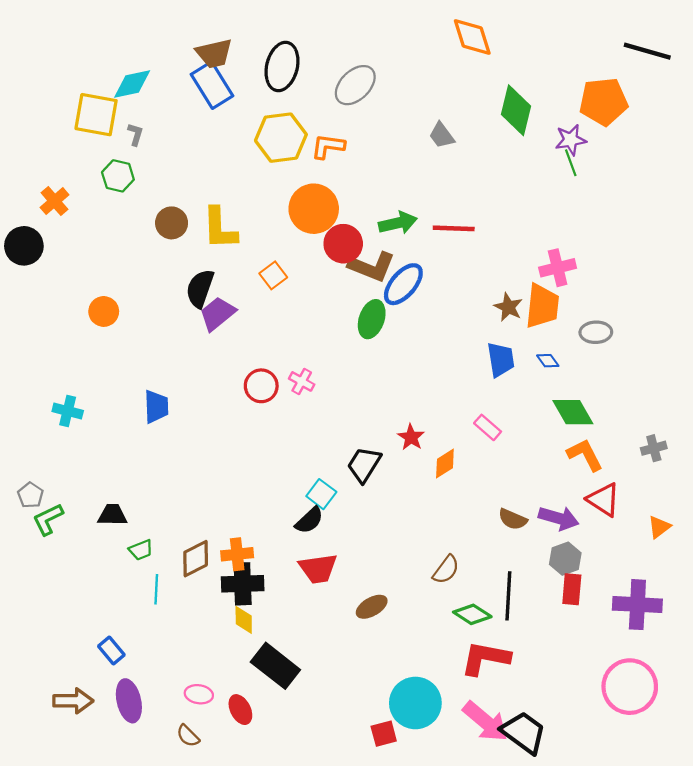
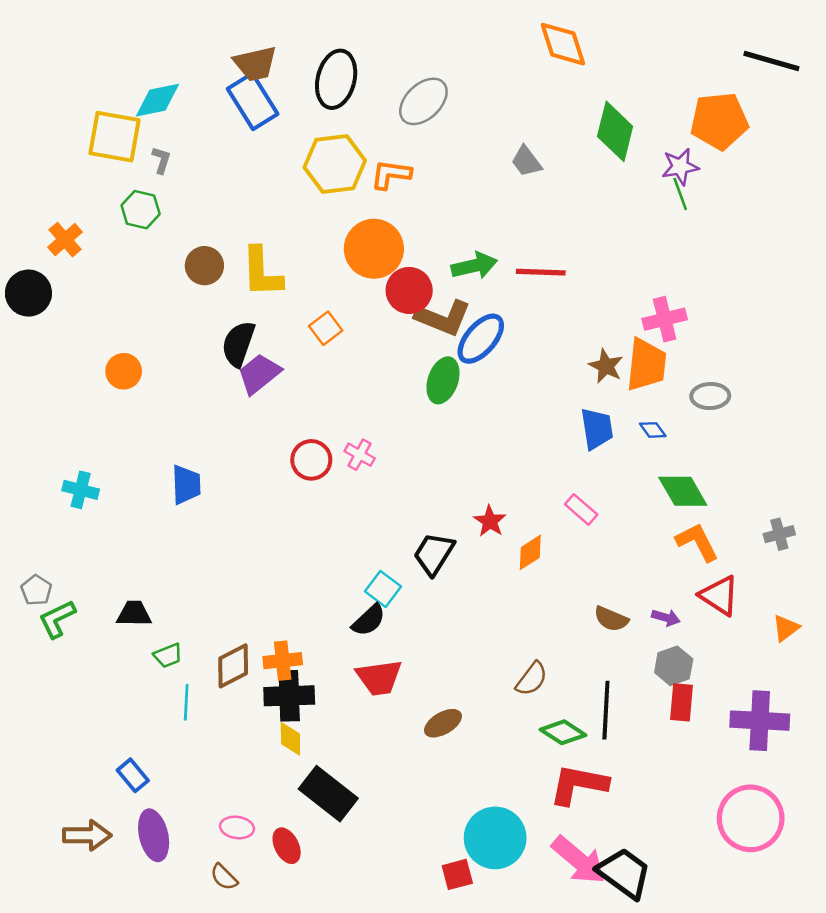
purple arrow: (559, 518) -> (666, 618), size x0.6

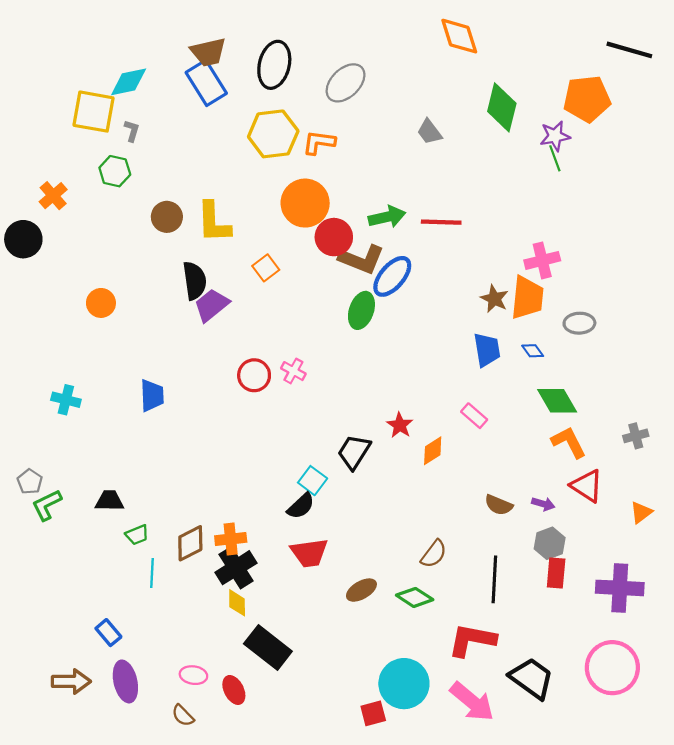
black semicircle: (238, 344) -> (195, 281), turned 153
black cross: (289, 696) -> (236, 568), turned -30
green diamond: (563, 732) -> (415, 597), moved
black trapezoid: (624, 873) -> (532, 678), moved

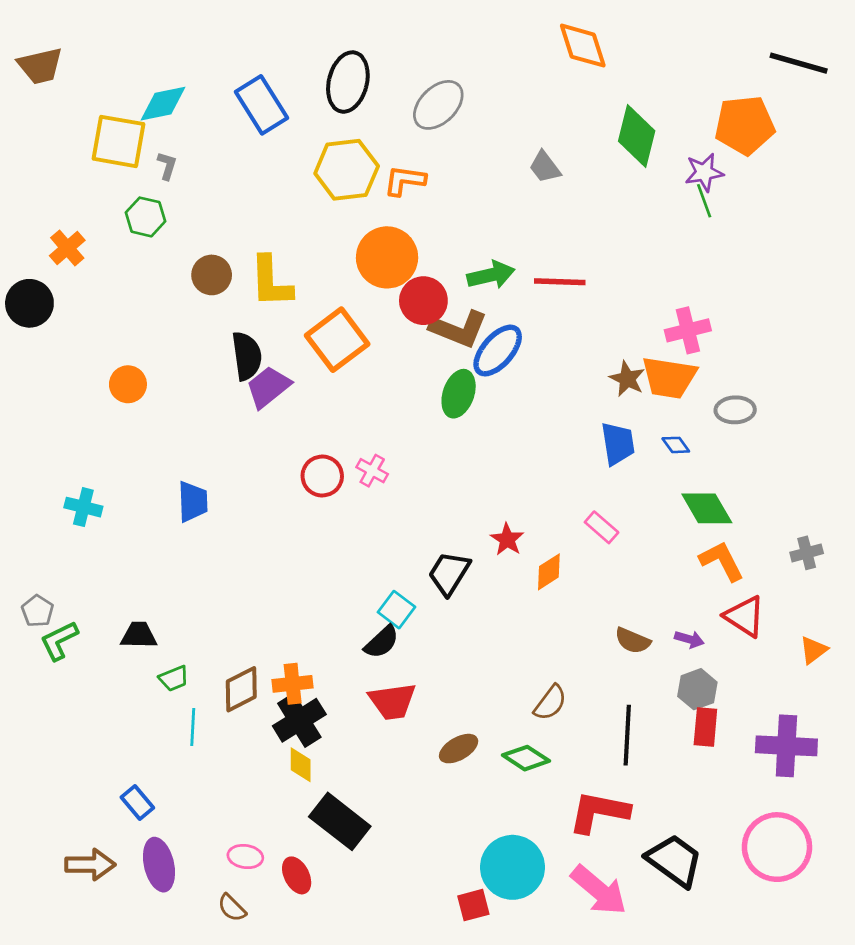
brown trapezoid: (208, 52) -> (40, 66), moved
orange square: (266, 268) -> (337, 340), size x1.8
orange trapezoid: (527, 298) -> (669, 378), turned 93

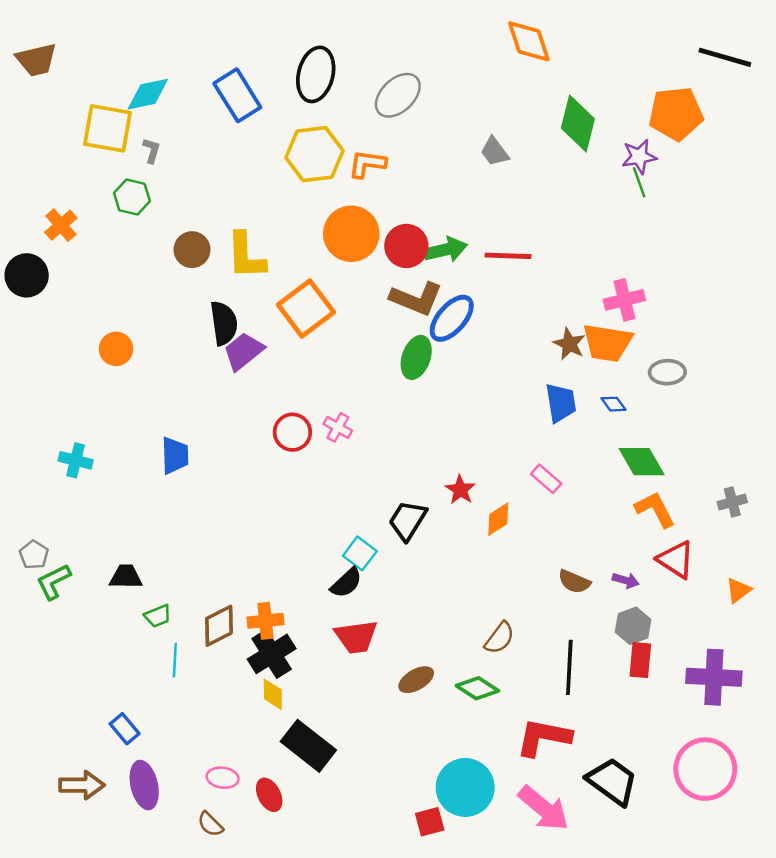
red circle: (423, 301) -> (406, 246), moved

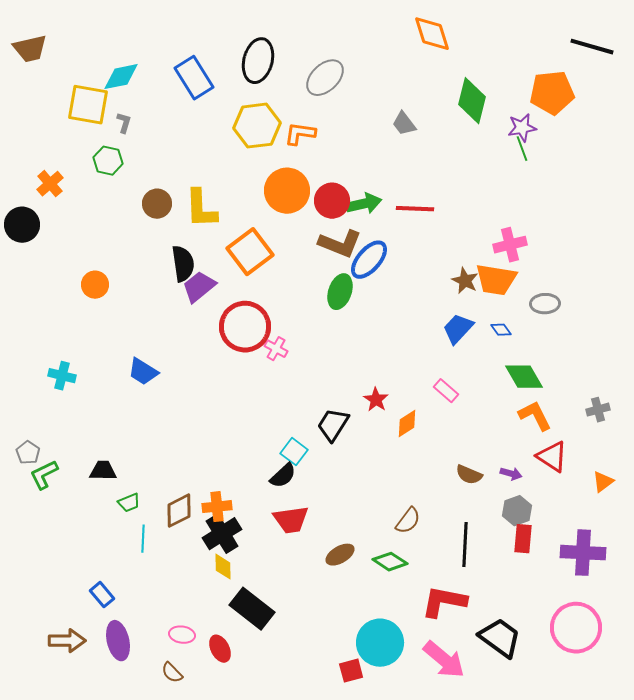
blue trapezoid: (561, 403) -> (458, 329), turned -128
red circle: (292, 432) -> (245, 327), moved, size x1.6
blue trapezoid: (175, 455) -> (143, 372), turned 124

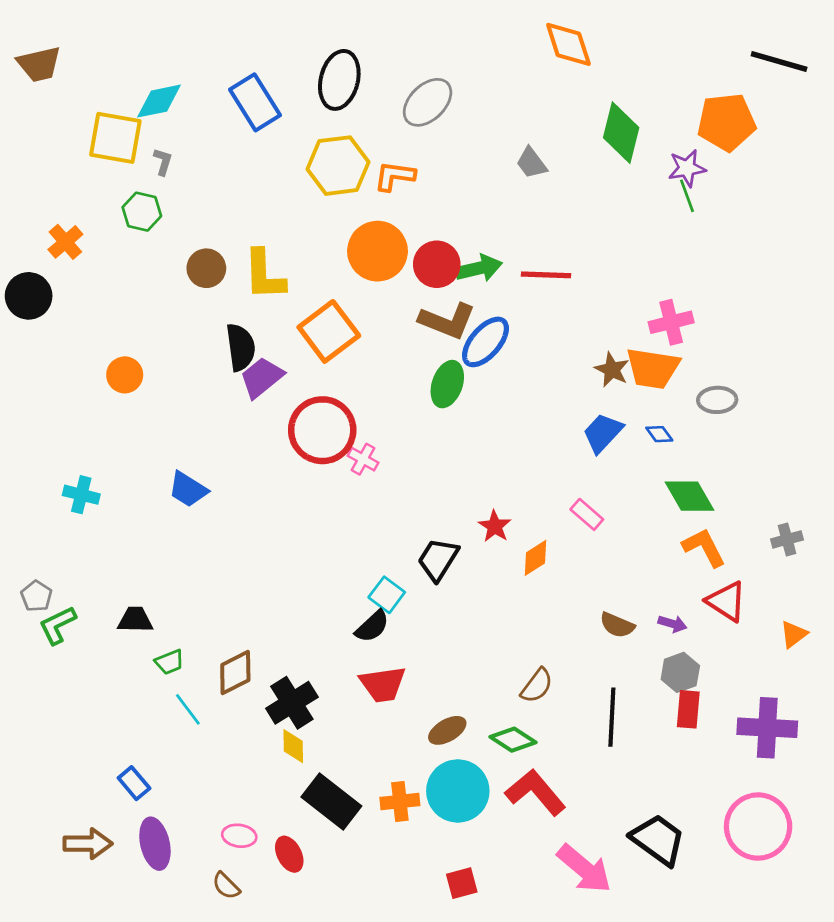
orange cross: (217, 507) -> (400, 801), moved
cyan line: (143, 539) -> (188, 709), turned -40
red L-shape: (444, 602) -> (536, 792), moved, turned 39
cyan circle: (380, 643) -> (458, 791), moved

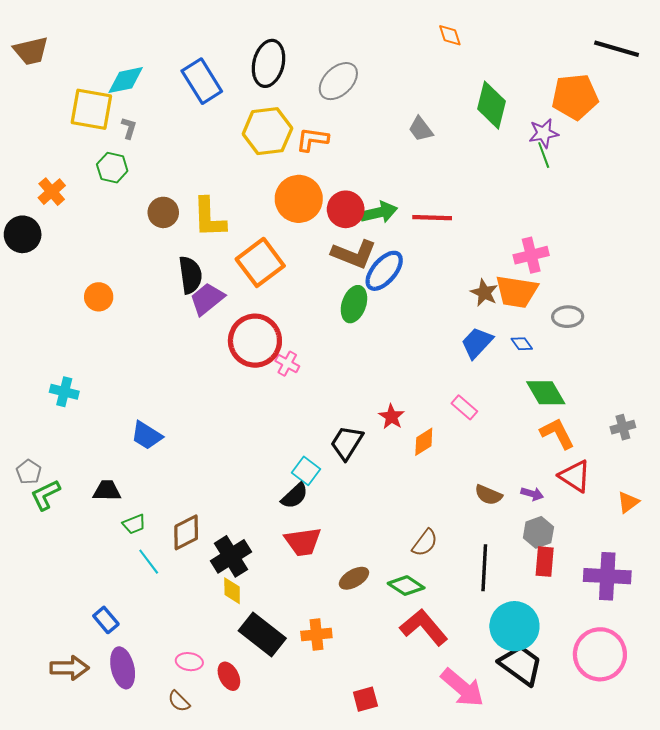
orange diamond: (568, 44) -> (450, 35), size x0.6
blue trapezoid: (188, 489) -> (147, 435), moved
cyan circle: (458, 791) -> (514, 626), moved

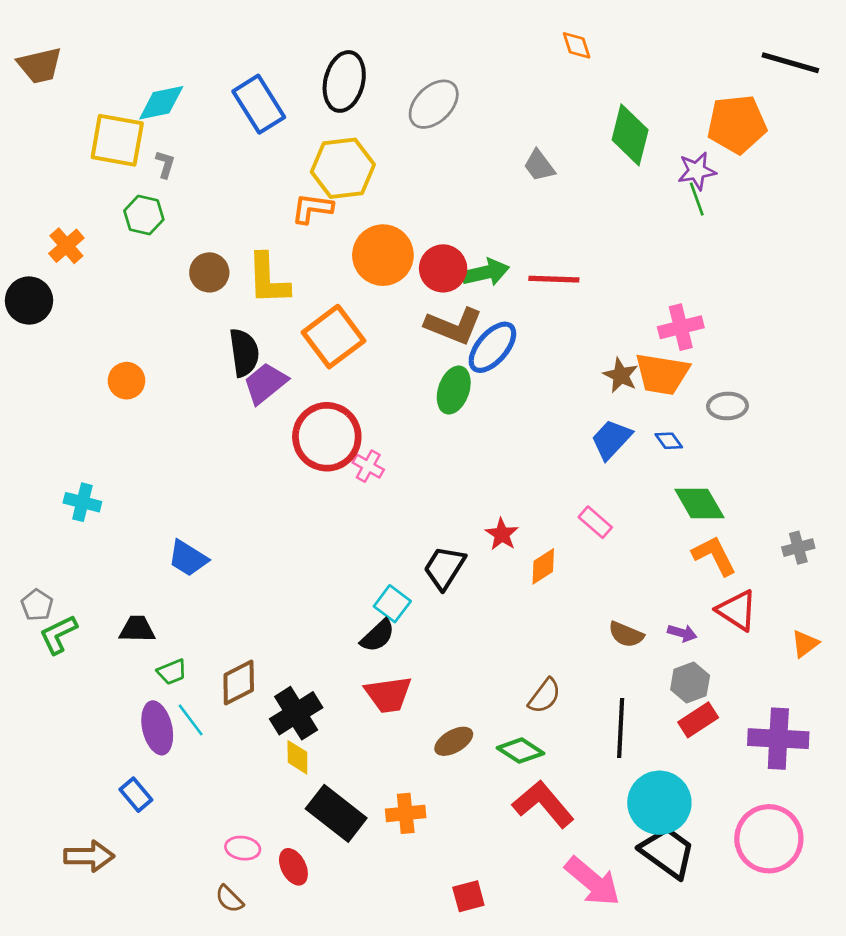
orange L-shape: (312, 139) -> (312, 208), moved
red rectangle: (545, 562) -> (698, 720), turned 52
purple ellipse: (123, 668) -> (157, 728), moved

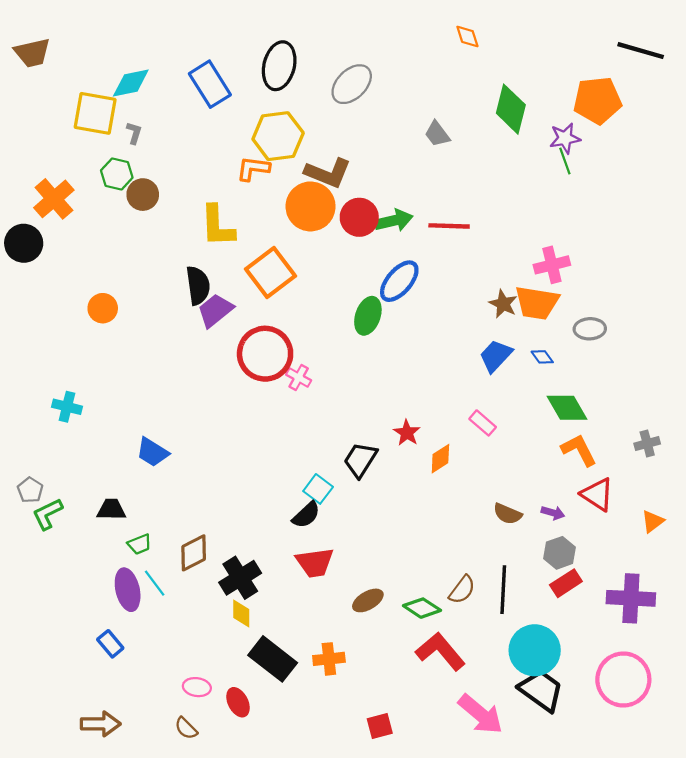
orange cross: (66, 246) -> (54, 199), size x1.4
brown circle: (209, 272) -> (143, 195), moved
brown L-shape: (454, 326) -> (328, 173), moved
brown semicircle: (545, 696) -> (462, 590), moved
brown arrow: (89, 856) -> (101, 724), moved

